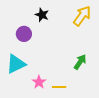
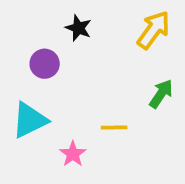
green arrow: (80, 62) -> (161, 94), moved
yellow line: (59, 87) -> (114, 128), moved

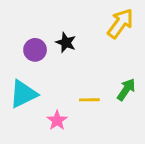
black star: (78, 28) -> (66, 43), moved
green arrow: (161, 94) -> (126, 90), moved

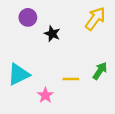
purple circle: (35, 50) -> (28, 17), moved

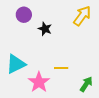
green arrow: (100, 71) -> (86, 84), moved
pink star: (45, 95) -> (39, 82), size x1.5

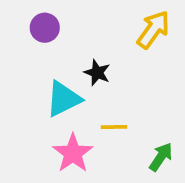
black star: (45, 29) -> (97, 73), moved
cyan triangle: (16, 64) -> (63, 99), moved

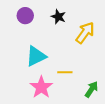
yellow arrow: (153, 30) -> (85, 33), moved
black star: (97, 73) -> (58, 17), moved

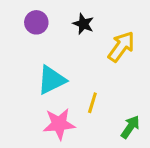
yellow line: (65, 72) -> (92, 103), turned -72
pink star: (41, 87) -> (59, 124), turned 30

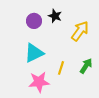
purple circle: (36, 22) -> (34, 21), moved
green arrow: (130, 127) -> (86, 66), moved

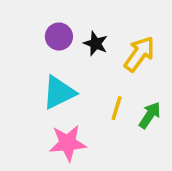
black star: (55, 16) -> (96, 43), moved
yellow line: (61, 68) -> (117, 108), moved

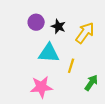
cyan triangle: (59, 92) -> (49, 53), moved, turned 30
green arrow: (150, 115) -> (91, 83), moved

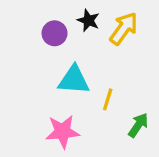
black star: (58, 26) -> (88, 20), moved
yellow arrow: (85, 33) -> (124, 28), moved

